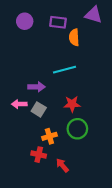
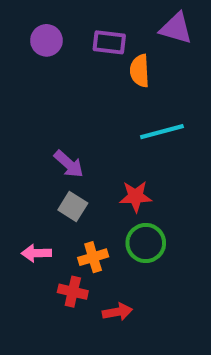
cyan line: (64, 70) -> (162, 132), moved
purple arrow: (37, 87) -> (69, 164), turned 42
pink arrow: (19, 104) -> (36, 253), moved
red arrow: (62, 165) -> (117, 312), turned 120

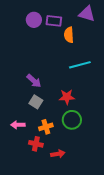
purple circle: (46, 40) -> (34, 20), moved

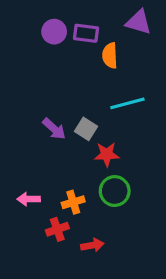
gray square: (36, 102) -> (86, 129), moved
red cross: (36, 144) -> (57, 229), turned -32

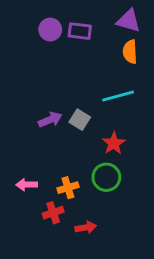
orange semicircle: (110, 56) -> (130, 52), moved
purple arrow: (54, 129) -> (50, 120), turned -65
red star: (107, 154) -> (114, 143), moved, turned -30

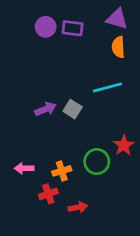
red star: (114, 143) -> (124, 145), moved

